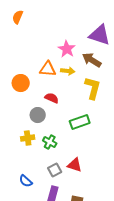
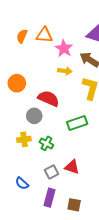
orange semicircle: (18, 17) -> (22, 36), moved
orange triangle: (48, 69) -> (44, 35), moved
red semicircle: (52, 98) -> (49, 99), size x1.5

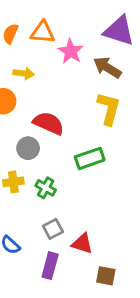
yellow arrow: (65, 71) -> (24, 73), moved
red triangle: (72, 167) -> (82, 244), moved
brown square: (74, 205) -> (106, 276), moved

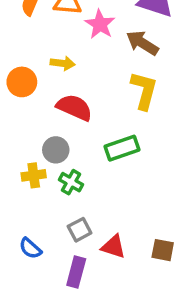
yellow arrow: (24, 73) -> (63, 63), moved
gray circle: (28, 148) -> (56, 150), moved
brown square: (106, 276) -> (163, 250), moved

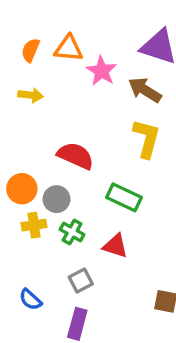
yellow arrow: (63, 63) -> (31, 95), moved
orange circle: (22, 82) -> (22, 189), moved
green rectangle: (122, 148) -> (124, 197), turned 44
red triangle: (113, 247) -> (115, 246), moved

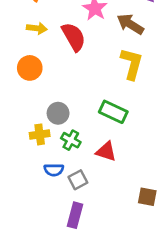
red semicircle: (76, 156) -> (74, 37), moved, turned 36
orange circle: (22, 189) -> (30, 68), moved
blue semicircle: (31, 300) -> (54, 170), moved, turned -42

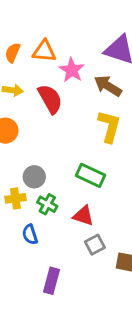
blue semicircle: (54, 170) -> (30, 235), turned 72
gray square: (78, 180) -> (95, 245), moved

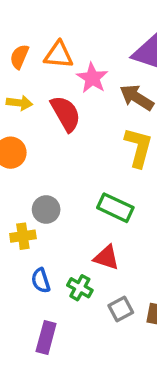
green cross: (47, 204) -> (80, 288), moved
gray square: (95, 245) -> (121, 309), moved
purple rectangle: (52, 281) -> (46, 337), moved

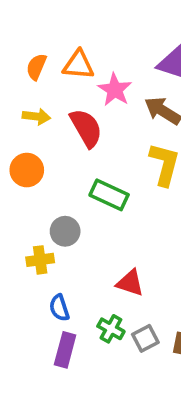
green rectangle: (115, 208) -> (109, 195), moved
green cross: (80, 288) -> (111, 329), moved
purple rectangle: (46, 337) -> (65, 350), moved

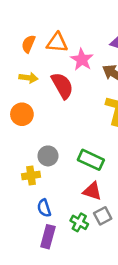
green rectangle: (109, 195) -> (91, 160), moved
gray square: (145, 338) -> (103, 216), moved

